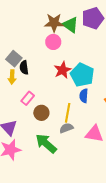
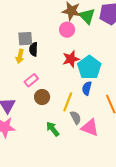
gray square: (14, 59) -> (25, 39), turned 35
gray semicircle: (66, 128) -> (76, 118), moved, turned 72
green arrow: (46, 143) -> (53, 129), moved, size x0.7

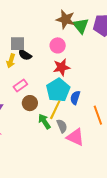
pink circle: (67, 30) -> (58, 45), moved
black semicircle: (34, 49) -> (25, 55), turned -64
cyan pentagon: (89, 67) -> (58, 90), moved
green arrow: (53, 129) -> (44, 121), moved

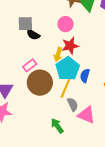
yellow arrow: (11, 61) -> (58, 54), moved
brown circle: (30, 103) -> (40, 83), size x1.6
green arrow: (44, 121) -> (57, 126), moved

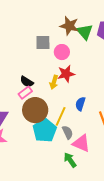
gray square: (25, 24) -> (43, 42), moved
black semicircle: (33, 35) -> (27, 82), moved
cyan pentagon: (68, 69) -> (45, 130), moved
green arrow: (57, 126) -> (70, 160), moved

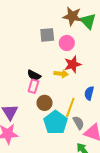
yellow arrow: (54, 82) -> (61, 74), turned -96
pink rectangle: (25, 93) -> (33, 86), turned -32
brown circle: (35, 110) -> (45, 103), size x0.6

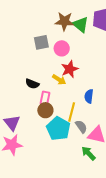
yellow arrow: (61, 74) -> (59, 80), turned 32
pink rectangle: (33, 86) -> (45, 98), moved

